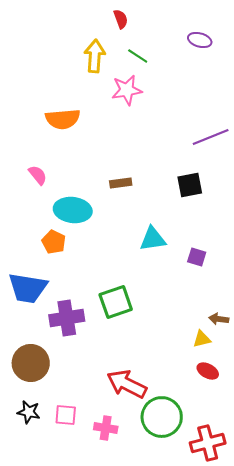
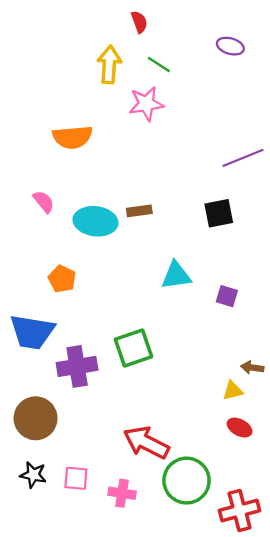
cyan ellipse: (73, 210) -> (95, 221), moved

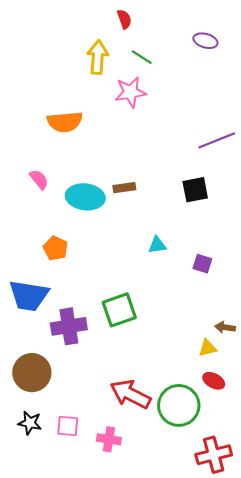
cyan triangle: (176, 275) -> (157, 245), size x0.7
green circle: (187, 481) -> (179, 405), moved

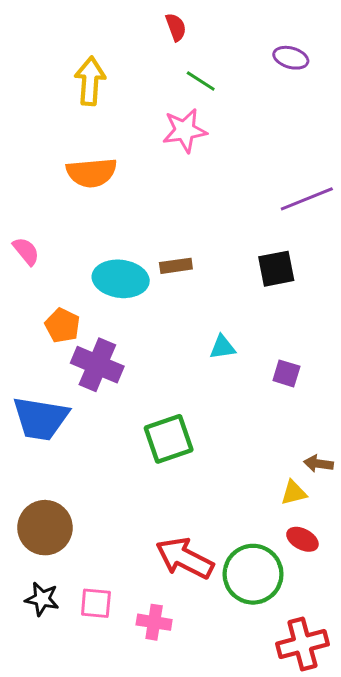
yellow arrow: (98, 57) -> (90, 81), moved
pink semicircle: (39, 179) -> (26, 251), moved
orange pentagon: (55, 248) -> (62, 325), moved
purple cross: (69, 326) -> (97, 365), moved, turned 32

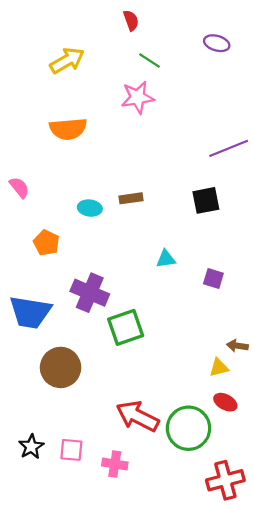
yellow arrow: (90, 81) -> (67, 61), turned 56
cyan ellipse: (121, 279) -> (90, 208), size x0.6
purple cross: (97, 365) -> (90, 293), moved
brown circle: (45, 528) -> (61, 367), moved
black star: (42, 599) -> (31, 447), turned 30

